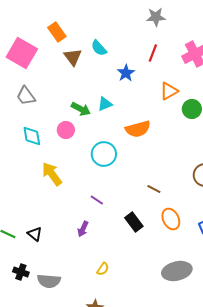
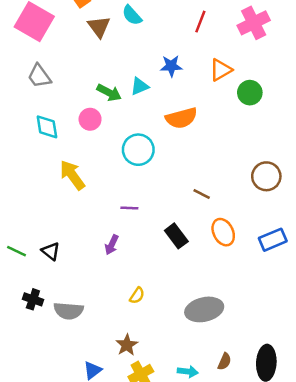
blue star: (126, 73) -> (171, 66), moved, turned 30
purple line: (97, 200) -> (129, 208), turned -32
gray ellipse: (177, 271) -> (204, 309), moved

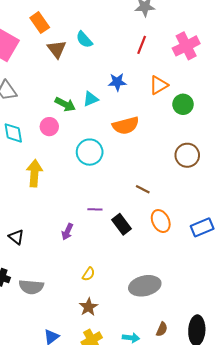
yellow arrow: (72, 175) -> (34, 173), turned 40
brown circle: (266, 176) -> (187, 155), moved
purple line: (129, 208) -> (95, 209), moved
brown star: (127, 345) -> (89, 307), moved

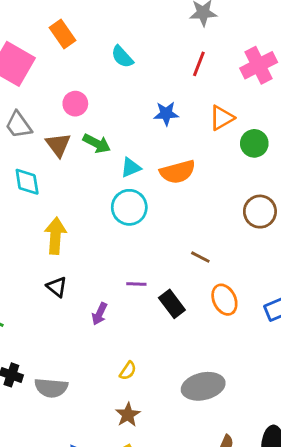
brown triangle: (57, 49) -> (58, 145), moved
cyan triangle: (91, 99) -> (131, 168), moved
pink circle: (49, 127) -> (75, 104), moved
black triangle: (16, 237) -> (57, 287), moved

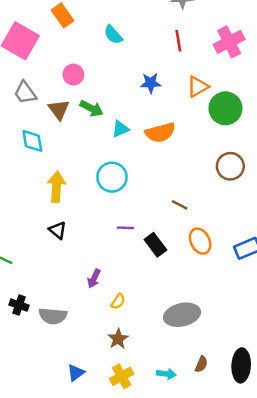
red line: (199, 64) -> (178, 41), turned -30
green circle: (254, 143) -> (225, 108), size x1.4
cyan circle: (129, 207) -> (112, 177), moved
purple arrow: (99, 314) -> (94, 279), moved

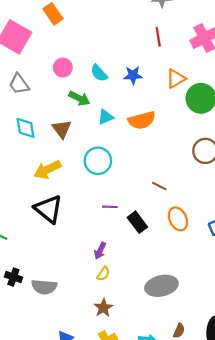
cyan semicircle: (113, 35) -> (99, 73), moved
brown triangle: (59, 110) -> (62, 129), moved
yellow arrow: (56, 187) -> (47, 170), turned -120
black triangle: (58, 230) -> (49, 209), size x1.8
purple arrow: (94, 279) -> (100, 251), moved

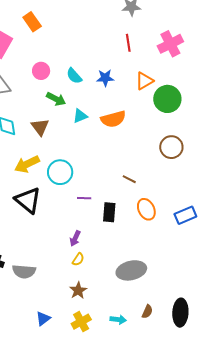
cyan circle: (98, 161) -> (60, 172), moved
black rectangle: (137, 222) -> (109, 212), turned 42

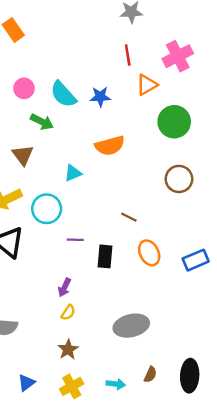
cyan semicircle: (74, 76) -> (63, 94), size x1.4
orange triangle: (144, 81) -> (147, 85), moved
cyan triangle: (80, 116) -> (73, 173), moved

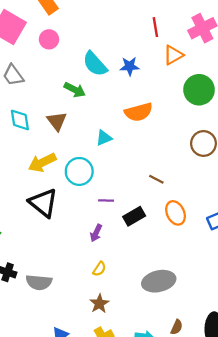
pink circle: (24, 88) -> (49, 39), moved
black rectangle: (105, 256) -> (134, 216), turned 55
purple arrow: (65, 287) -> (96, 233), moved

